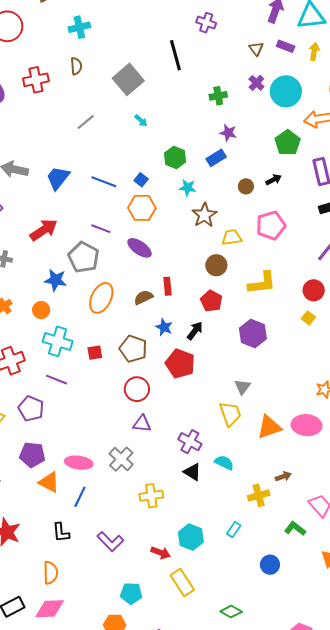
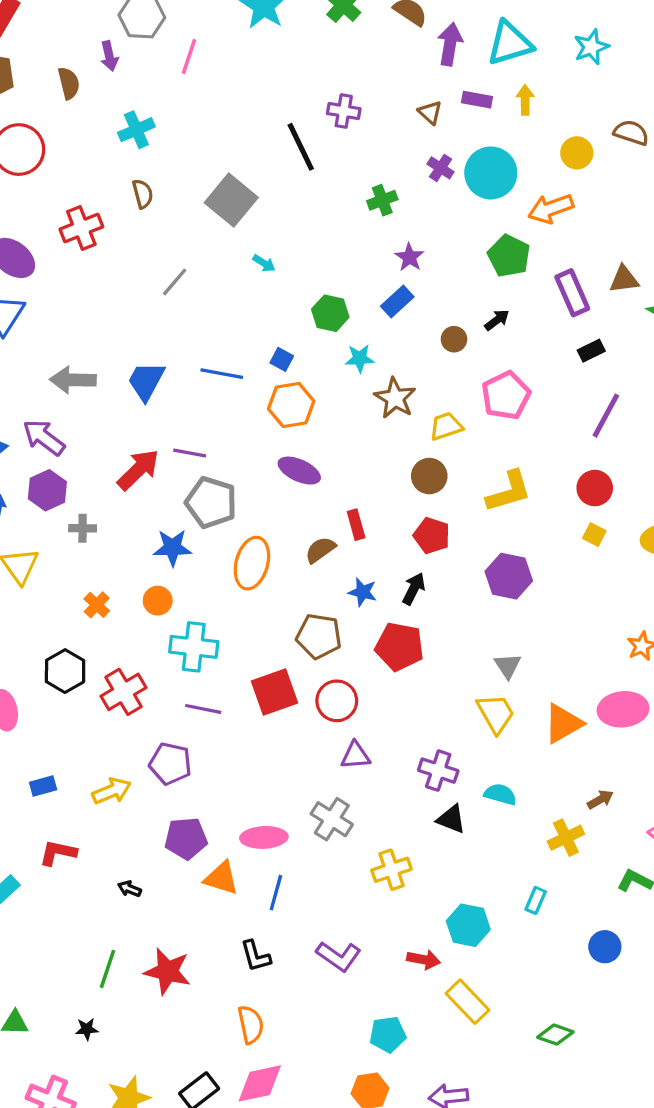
purple cross: (206, 23) -> (344, 111), moved
purple star: (228, 133) -> (409, 257), turned 30
purple line: (101, 229) -> (190, 453), moved
red square: (95, 353) -> (275, 692), moved, size x1.8

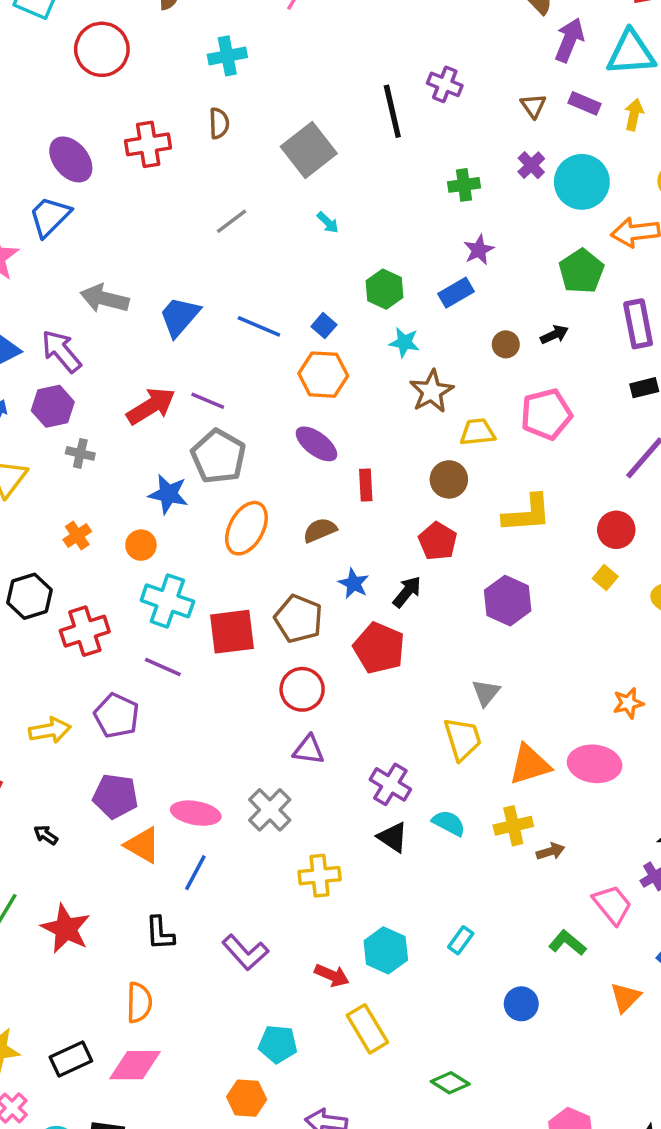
red rectangle: (356, 525) -> (366, 485), moved
red square: (275, 692) -> (232, 632), moved
yellow cross: (566, 838) -> (513, 826), moved

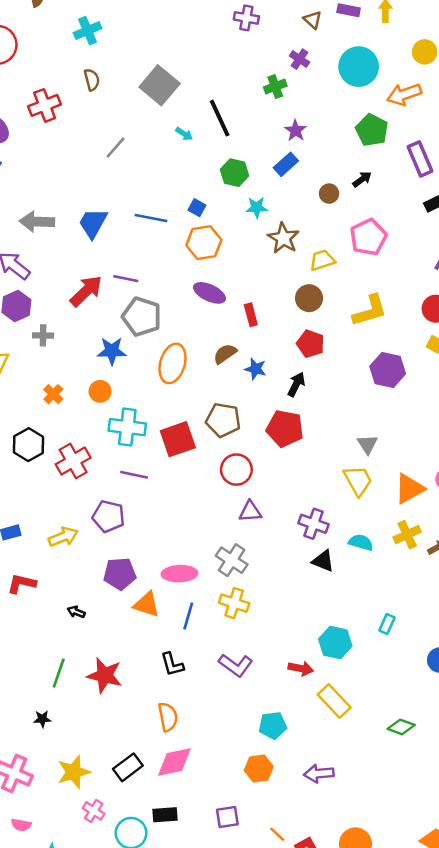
black line: (392, 111) -> (220, 118), moved
purple cross: (531, 165) -> (300, 59), moved
blue star: (354, 583) -> (256, 369), moved
purple hexagon: (508, 601) -> (388, 370), moved
yellow cross: (320, 876) -> (234, 603), moved, turned 36

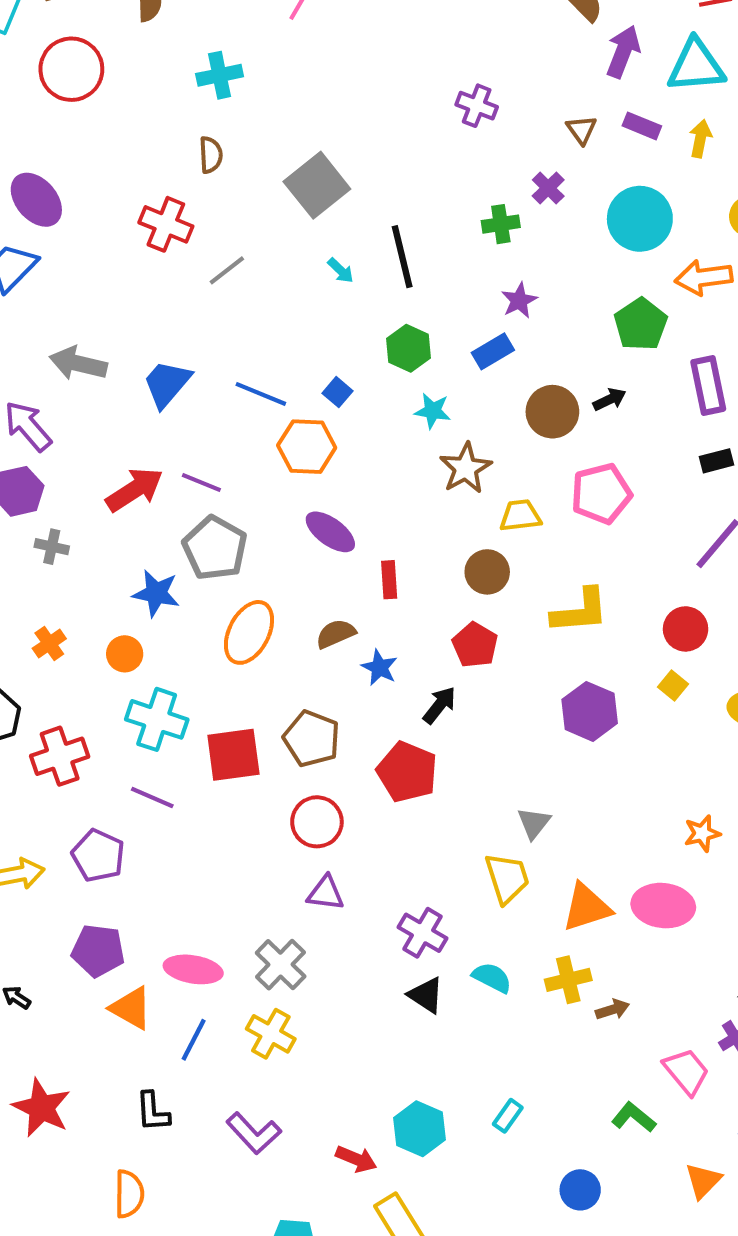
red cross: (45, 105) -> (166, 224), moved, turned 32
brown circle: (329, 194) -> (552, 412), size x1.6
orange hexagon: (204, 243) -> (307, 447), moved

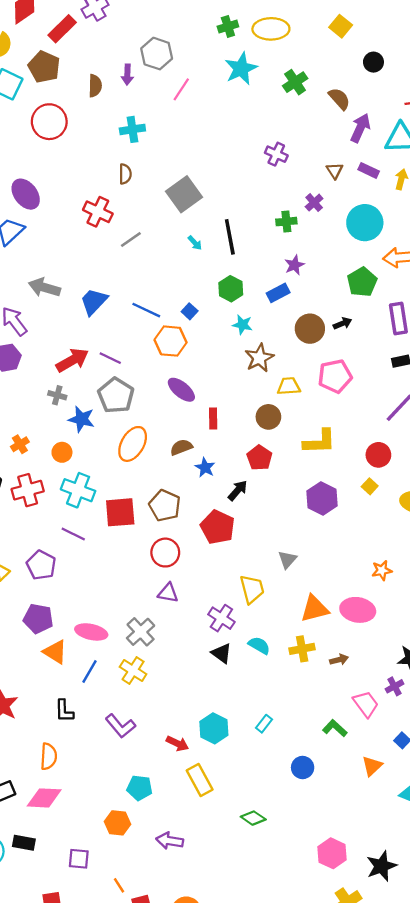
gray cross: (52, 547) -> (57, 395), moved
red cross: (60, 756) -> (28, 490), moved
yellow trapezoid: (507, 878) -> (252, 589), moved
brown arrow: (613, 1010) -> (339, 660), moved

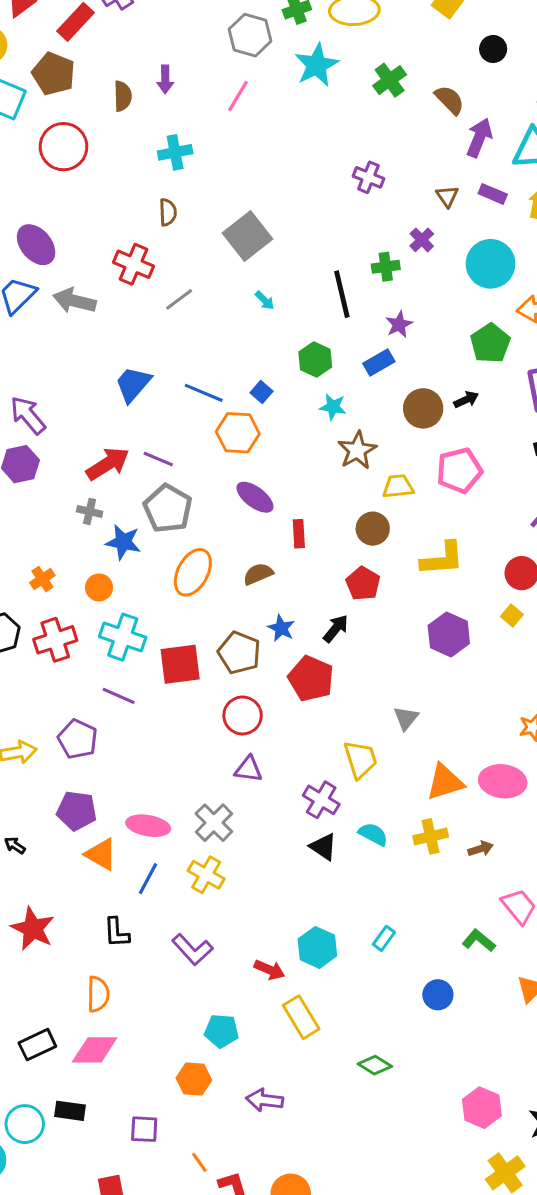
gray hexagon: (157, 54) -> (250, 35), moved
black line: (230, 237) -> (342, 294), moved
gray arrow: (44, 287) -> (74, 301), moved
blue star: (205, 468) -> (281, 628), moved

